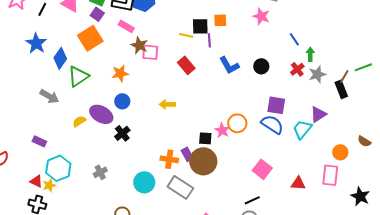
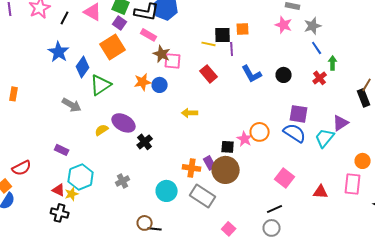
gray star: (317, 74) -> (313, 26), moved
blue circle: (122, 101) -> (160, 85), moved

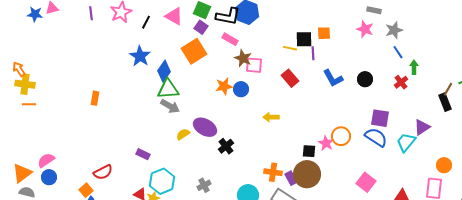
green triangle: (101, 85) -> (168, 89), moved, turned 30
gray arrow: (72, 105) -> (170, 106), moved
purple rectangle: (210, 163) -> (291, 178), moved

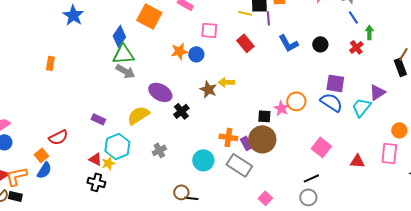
orange square: (194, 51) -> (149, 16), turned -30
blue star: (140, 56) -> (73, 15), moved
brown star: (243, 58) -> (208, 89), moved
yellow semicircle: (183, 134) -> (138, 115), moved, size x1.6

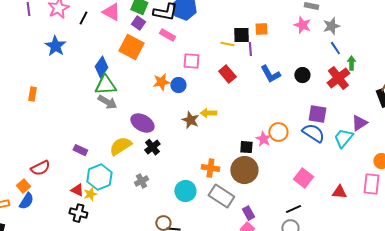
red cross: (356, 47) -> (338, 78), size x1.6
black cross: (181, 111) -> (152, 147), moved
purple rectangle: (246, 143) -> (248, 213), moved

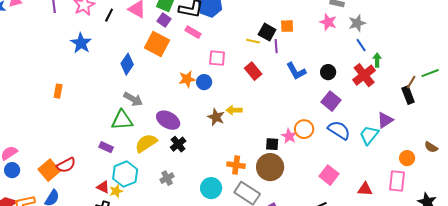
black square: (241, 35) -> (267, 32), turned 30
green triangle: (105, 85) -> (122, 120), moved
purple square: (317, 114) -> (331, 101), moved, turned 30
orange square: (23, 186) -> (49, 170), moved, size x1.5

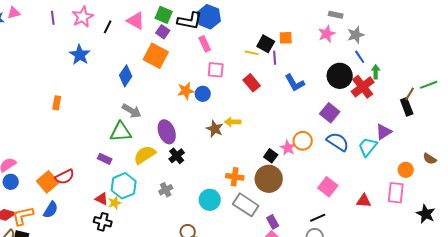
pink star: (328, 22) -> (327, 34), turned 30
pink rectangle: (193, 32) -> (205, 44), moved, turned 35
black circle: (328, 72) -> (340, 76), moved, size x1.6
purple ellipse: (168, 120) -> (167, 132), turned 40
black square: (272, 144) -> (271, 156), turned 32

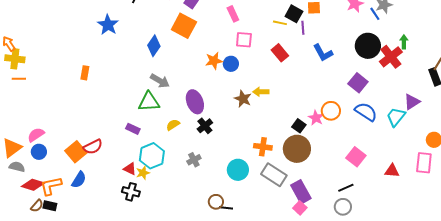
blue line: (360, 57) -> (375, 14), moved
yellow semicircle: (145, 155) -> (173, 125), size x0.6
purple rectangle: (273, 222) -> (301, 192), size x1.6

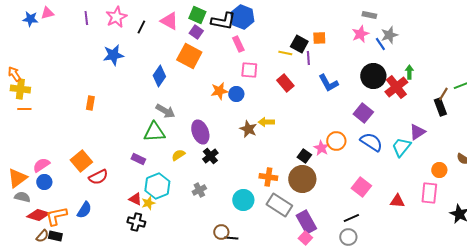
blue star: (108, 25) -> (113, 55), turned 30
orange square: (76, 152) -> (81, 161), moved

